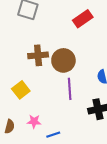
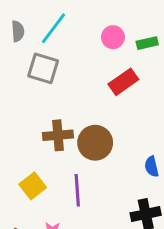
purple line: (70, 89) -> (77, 190), moved

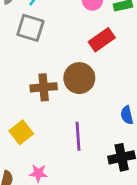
brown circle: (95, 143) -> (79, 78), moved
purple line: (77, 190) -> (78, 136), moved

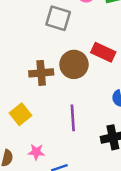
gray square: (30, 28) -> (58, 18), moved
red rectangle: (102, 40) -> (103, 52), moved, turned 60

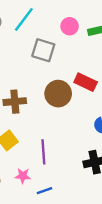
brown cross: (41, 73) -> (15, 102), moved
purple line: (73, 118) -> (43, 152), moved

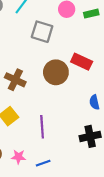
brown cross: (15, 102) -> (15, 80), turned 30
pink star: (23, 176) -> (19, 157), moved

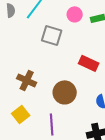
brown circle: (56, 72) -> (65, 92), moved

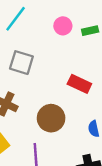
gray square: (52, 35) -> (21, 63), moved

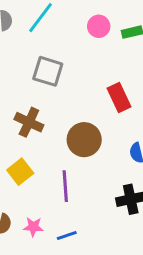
red rectangle: (79, 84) -> (119, 97), turned 40

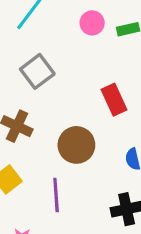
gray square: (48, 71) -> (37, 71), turned 36

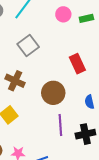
purple line: (56, 195) -> (60, 125), moved

